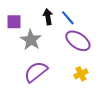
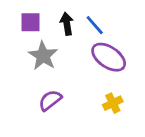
purple square: (14, 22) -> (31, 22), moved
purple semicircle: (36, 72) -> (50, 100), size x0.7

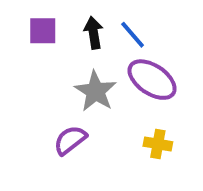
gray star: (43, 56) -> (95, 91), moved
yellow cross: (113, 103) -> (158, 144), turned 36

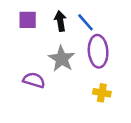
purple ellipse: (152, 80) -> (98, 51), turned 52
purple semicircle: (70, 140) -> (34, 80), moved, turned 55

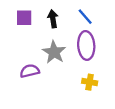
blue line: (86, 22) -> (85, 17), moved
purple semicircle: (34, 80) -> (30, 71), turned -30

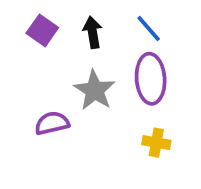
purple square: (24, 18) -> (42, 30), turned 35

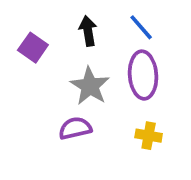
purple square: (42, 30) -> (33, 48), moved
purple semicircle: (52, 123) -> (75, 128), moved

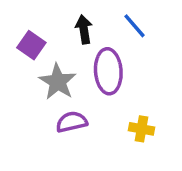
purple ellipse: (143, 75) -> (108, 71), moved
gray star: (90, 86) -> (58, 82), moved

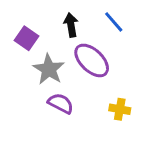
purple ellipse: (108, 71) -> (92, 60), turned -42
purple semicircle: (72, 122) -> (61, 103), turned 40

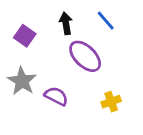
gray star: (49, 69) -> (22, 81), moved
yellow cross: (120, 109) -> (111, 102), turned -30

